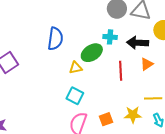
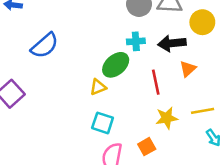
blue semicircle: (55, 39) -> (45, 46), moved, turned 50
yellow star: (133, 115) -> (167, 118), moved

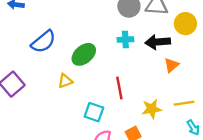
green ellipse: (116, 65) -> (84, 54), moved
red line: (156, 82) -> (119, 88), moved
yellow triangle: (98, 87) -> (65, 81), moved

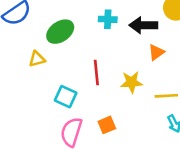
yellow star: (152, 109) -> (132, 82), moved

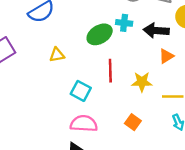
green ellipse: (60, 32) -> (100, 34), moved
orange square: (107, 125) -> (133, 122), moved, turned -35
pink semicircle: (71, 132) -> (84, 124), turned 72

